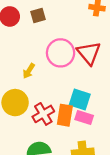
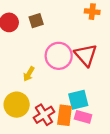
cyan square: (80, 99) -> (78, 100), turned -30

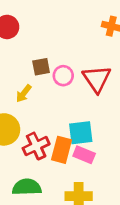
brown square: (36, 21) -> (41, 67), moved
pink circle: (59, 56) -> (63, 76), size x0.6

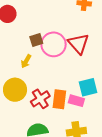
pink circle: (63, 76) -> (54, 44), size x1.6
cyan square: (81, 133) -> (88, 87), moved

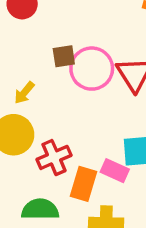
yellow arrow: (26, 61) -> (24, 93), moved
orange rectangle: (59, 99) -> (83, 184), moved

